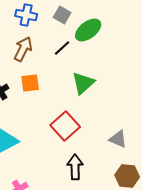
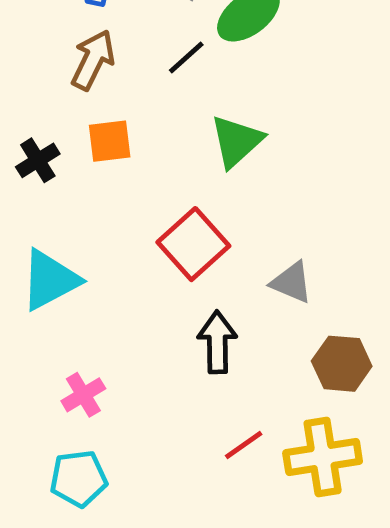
gray triangle: (118, 139) -> (291, 282), moved

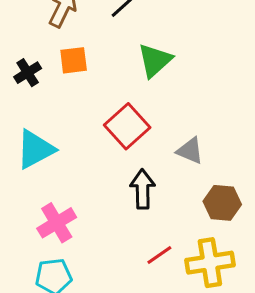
pink cross: (83, 395) -> (57, 223), size x1.4

